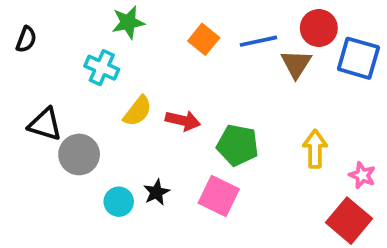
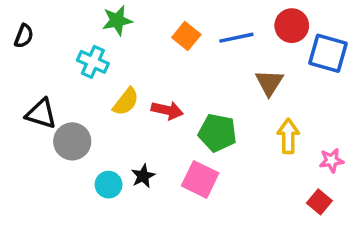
brown triangle: (296, 64) -> (269, 83), moved
pink star: (362, 175) -> (331, 160), turned -30
red square: (349, 221) -> (319, 202), size x0.6

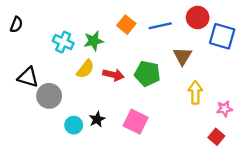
green star: (117, 20) -> (94, 41), moved
green pentagon: (217, 133) -> (147, 74), moved

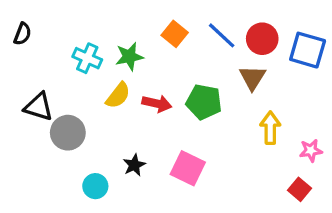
red circle: (198, 18) -> (262, 39), moved
blue line: (160, 26) -> (222, 35), turned 55
cyan circle: (74, 125) -> (95, 186), moved

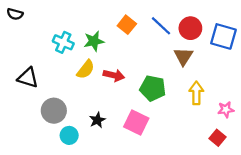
black semicircle: (22, 34) -> (15, 14), moved, turned 84
green pentagon: (204, 102) -> (153, 88), moved
gray circle: (68, 133) -> (54, 111), moved

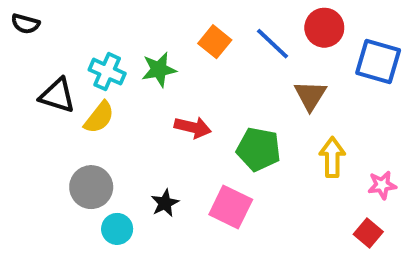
red circle: (190, 28) -> (324, 28), moved
yellow semicircle: (86, 69) -> (99, 117), moved
black triangle: (28, 78) -> (57, 95), moved

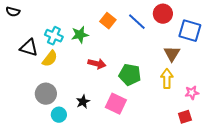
brown triangle: (310, 95) -> (172, 54), moved
red square: (368, 233) -> (185, 117), turned 32

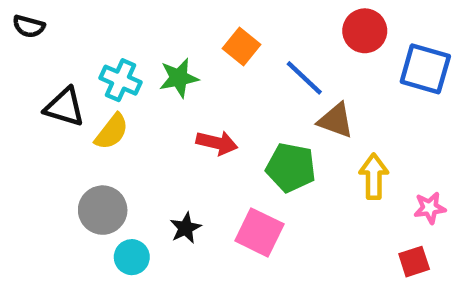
blue line: (137, 22) -> (304, 78), moved
brown triangle: (172, 54) -> (336, 120), moved, turned -42

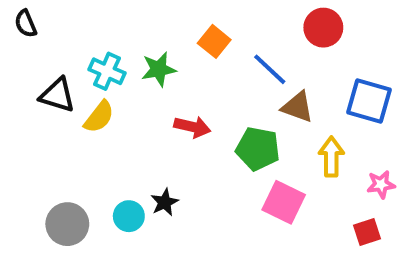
black semicircle: (29, 26) -> (26, 24), turned 52
blue square: (425, 69) -> (369, 101), moved
gray circle: (103, 210) -> (67, 224), moved
pink square: (259, 232) -> (284, 202), moved
cyan circle: (132, 257) -> (129, 216), moved

